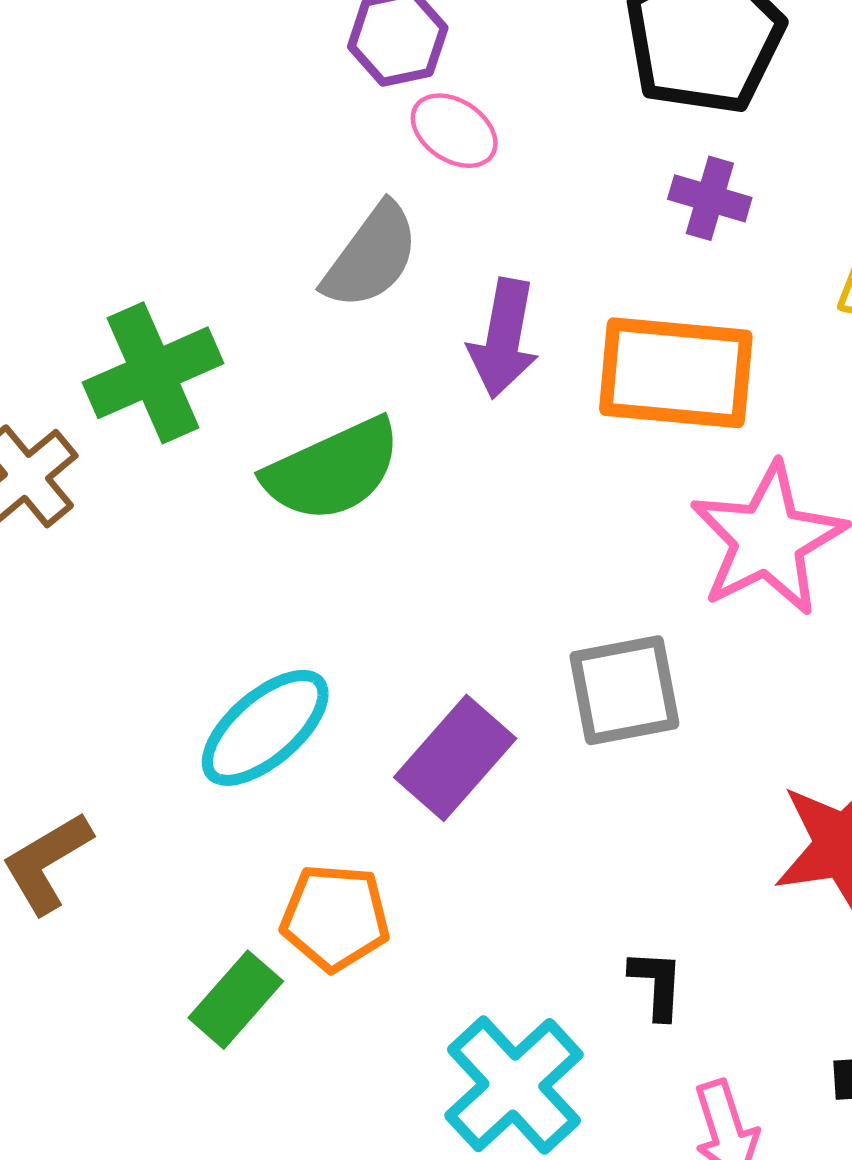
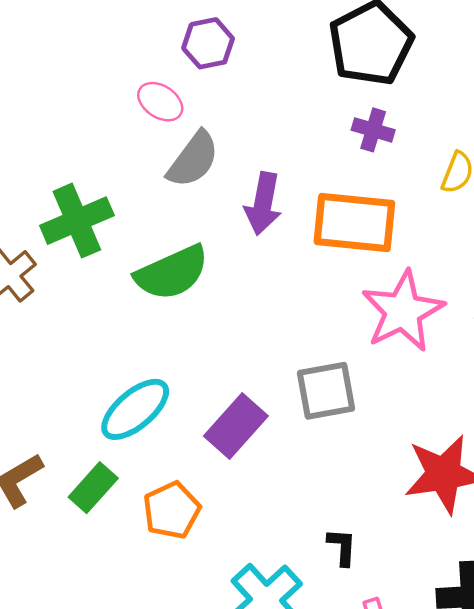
pink ellipse: (454, 131) -> (160, 102), moved
orange pentagon: (335, 917) -> (172, 510), turned -30
green rectangle: (236, 1000) -> (93, 488), moved

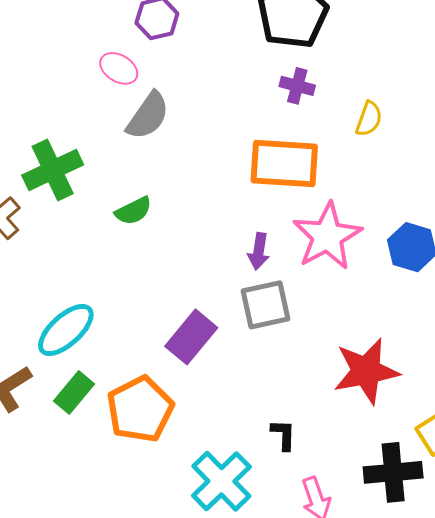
purple arrow: (263, 204) -> (259, 251), moved, size x0.7
green semicircle: (172, 273) -> (133, 211), size x0.6
cyan ellipse: (135, 409) -> (66, 330), moved
orange pentagon: (172, 510) -> (140, 409), size x1.4

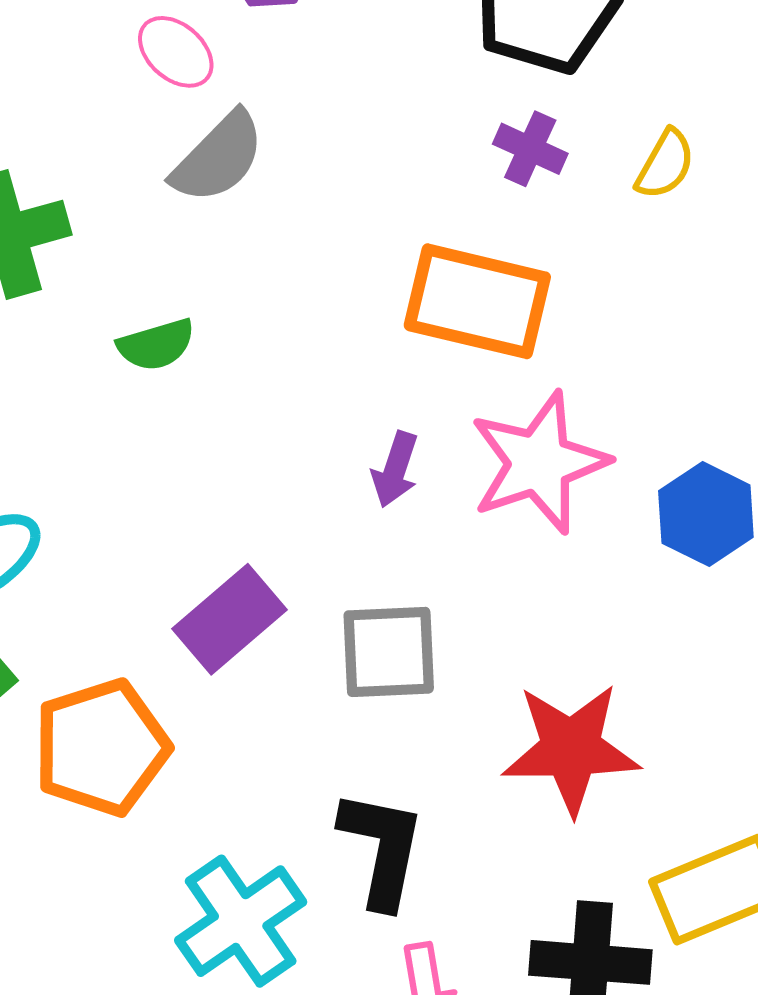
yellow semicircle: (369, 119) -> (665, 164), moved
gray square: (265, 305) -> (389, 652), moved
black L-shape: (283, 435) -> (382, 849), size x1.8

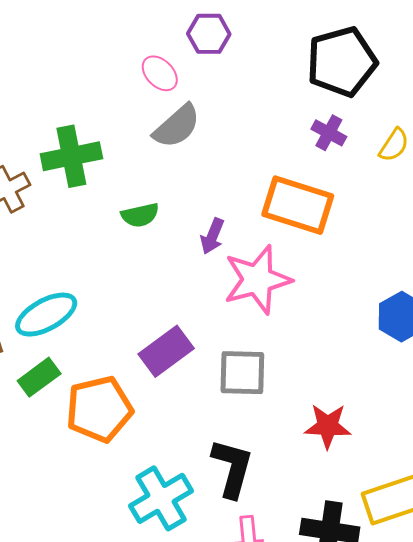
pink star: (539, 463) -> (257, 280), moved
purple arrow: (395, 470) -> (212, 236), moved
red star: (571, 749) -> (328, 426), size x0.7

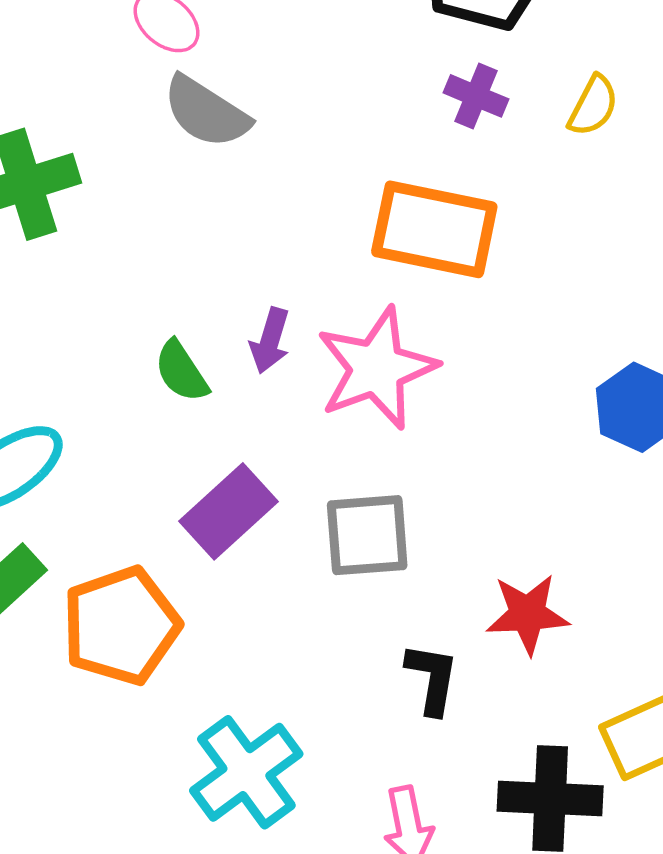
gray semicircle: (177, 126) -> (206, 112), turned 80
green semicircle: (140, 215) -> (181, 371), moved, turned 75
purple arrow: (212, 236) -> (270, 341), moved
black L-shape: (232, 468) -> (432, 679), moved, size x0.7

